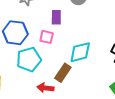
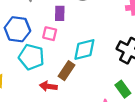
cyan pentagon: (29, 60) -> (31, 57), turned 30

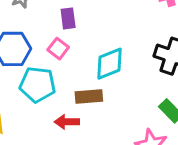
pink square: (50, 34) -> (58, 49), turned 32
brown rectangle: (66, 71) -> (89, 97), turned 60

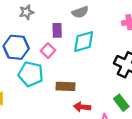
cyan diamond: (109, 64) -> (84, 42), moved
red arrow: (67, 122) -> (82, 107), moved

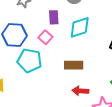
brown rectangle: (66, 86) -> (74, 65), moved

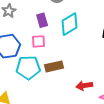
pink square: (45, 37) -> (38, 41), turned -32
brown rectangle: (74, 65) -> (54, 66), moved

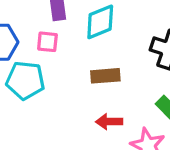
brown rectangle: (54, 66) -> (105, 76), moved

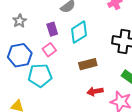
pink square: (47, 42) -> (49, 50), turned -32

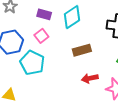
purple rectangle: (52, 29) -> (44, 14), turned -56
cyan pentagon: (40, 75) -> (32, 63), turned 30

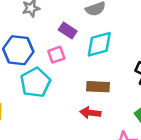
red arrow: (90, 78) -> (90, 113), moved

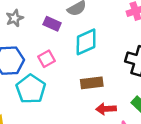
purple rectangle: (68, 31) -> (52, 24), moved
red arrow: (90, 113) -> (106, 109), moved

